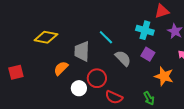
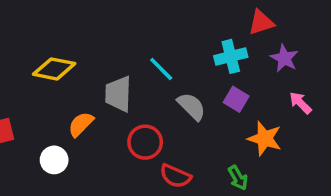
cyan cross: (145, 30) -> (231, 56), turned -30
white circle: (79, 88) -> (54, 160), moved

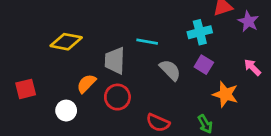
purple star: (284, 58) -> (248, 21), moved
cyan line: (161, 69) -> (147, 42), turned -35
red circle: (145, 142) -> (117, 97), moved

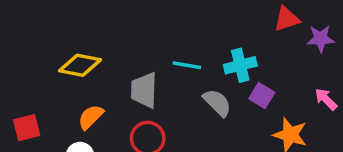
purple star: (248, 21) -> (321, 39), turned -30
cyan cross: (200, 32) -> (240, 65), moved
orange semicircle: (86, 84) -> (91, 117), moved

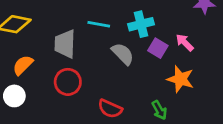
pink arrow: (326, 99) -> (185, 42), moved

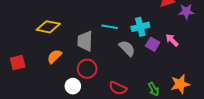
orange star: (180, 79) -> (180, 84), moved, turned -30
white circle: (14, 96) -> (73, 86), moved

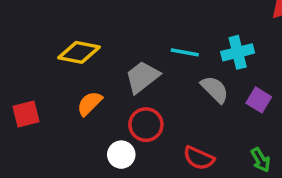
gray trapezoid: (85, 41) -> (142, 77), turned 50
purple square: (153, 44) -> (259, 100), moved

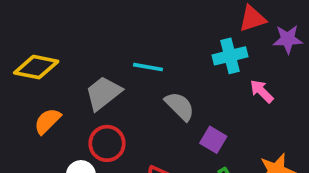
cyan cross: (238, 52) -> (230, 56), moved
purple square: (259, 100) -> (213, 140), moved

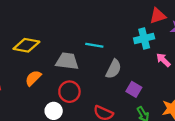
gray trapezoid: (103, 93) -> (67, 61), turned 45
gray semicircle: (180, 106) -> (114, 69), turned 72

